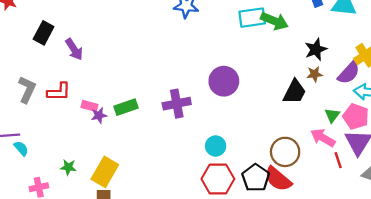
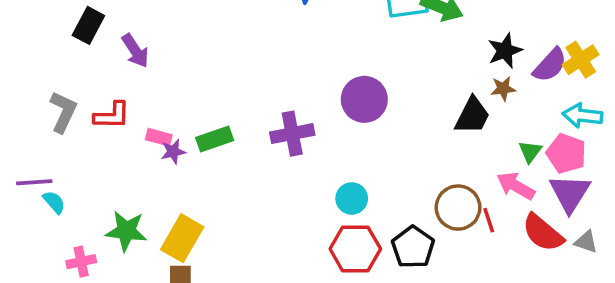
purple semicircle: (349, 73) -> (550, 65), moved
red line: (338, 160) -> (489, 220), moved
green star: (68, 167) -> (126, 231), size x1.6
red semicircle: (278, 179) -> (543, 233), moved

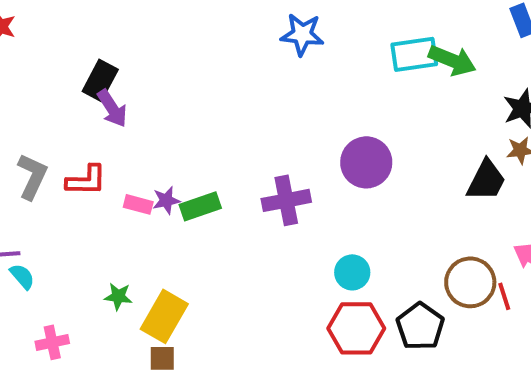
black rectangle: (88, 25) -> (100, 80), moved
purple star: (173, 152) -> (166, 200), moved
green star: (126, 231) -> (118, 296), moved, size x0.6

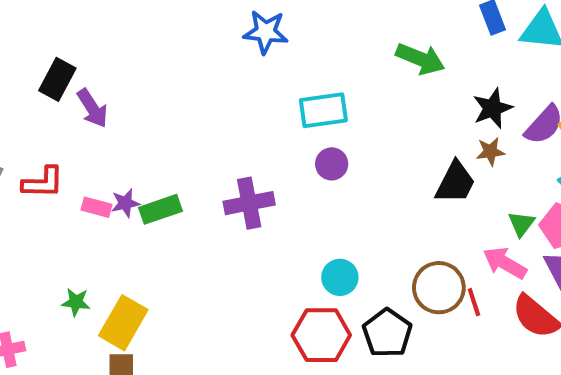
cyan rectangle: (414, 54) -> (323, 110), moved
purple arrow: (112, 108) -> (92, 108), moved
purple circle: (366, 162) -> (332, 164), size x0.6
cyan circle: (352, 272) -> (340, 277), moved

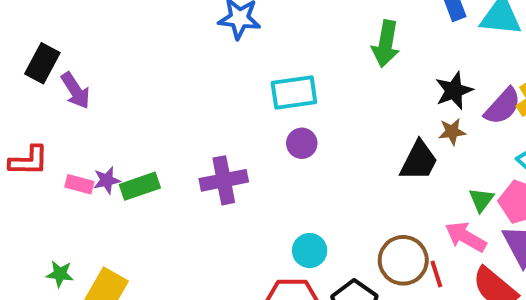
green arrow: (420, 59) -> (386, 44), turned 78

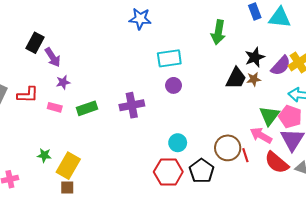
black trapezoid: (419, 161) -> (236, 78), moved
purple star: (107, 180) -> (63, 82), moved
green triangle: (481, 200) -> (269, 116), size x1.5

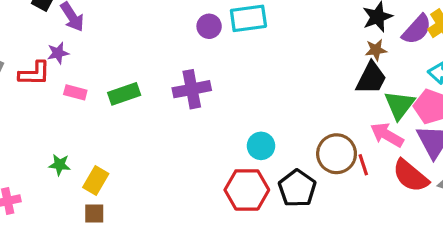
black trapezoid: (236, 78) -> (371, 78), moved
purple star: (63, 82) -> (58, 53), moved
purple circle: (174, 85) -> (209, 26), moved
yellow rectangle: (68, 166) -> (96, 180), size x0.7

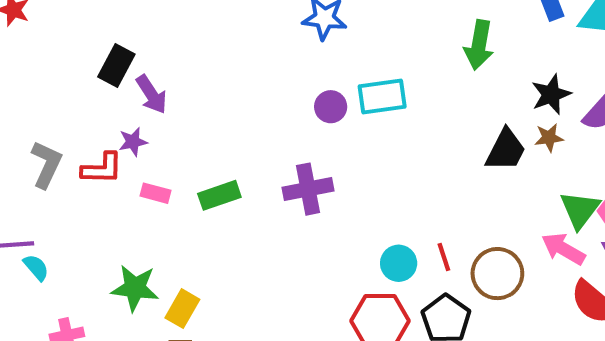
black trapezoid: (371, 78) -> (506, 150), moved
green star: (60, 165) -> (135, 288), size x1.6
red line: (363, 165) -> (444, 257), moved

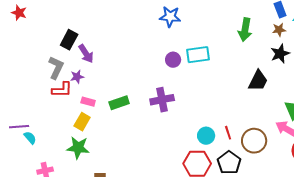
brown star: (549, 138) -> (279, 30), moved
gray L-shape: (46, 164) -> (56, 68), moved
yellow rectangle: (182, 309) -> (82, 122), moved

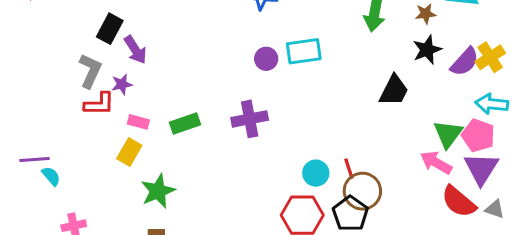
brown circle: (254, 141) -> (362, 191), moved
green star: (78, 148) -> (158, 191), moved, turned -30

